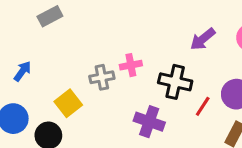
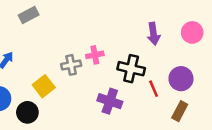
purple arrow: (203, 39) -> (154, 34), turned -60
red line: (203, 106) -> (154, 89), turned -56

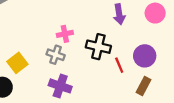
gray cross: (71, 65) -> (56, 55), moved, turned 30
purple cross: (110, 101) -> (60, 86), moved

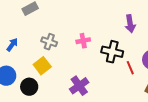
gray cross: (56, 55) -> (49, 42), moved
purple cross: (60, 86) -> (79, 86), turned 36

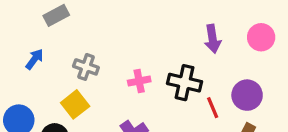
pink cross: (83, 41) -> (139, 81), moved
blue arrow: (12, 45) -> (34, 59), moved

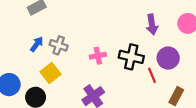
blue arrow: (34, 59) -> (37, 44), moved
purple circle: (247, 95) -> (168, 58), moved

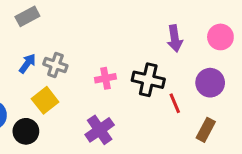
purple circle: (168, 58) -> (210, 83), moved

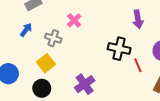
blue arrow: (27, 64) -> (26, 30), moved
pink cross: (105, 78) -> (74, 20), moved, turned -32
black circle: (26, 131) -> (42, 88), moved

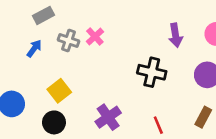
gray cross: (53, 38) -> (68, 41), moved
red line: (138, 65) -> (158, 125), moved

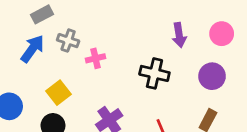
pink cross: (95, 37) -> (95, 58), moved, turned 30
blue arrow: (34, 48) -> (32, 49), size x1.5

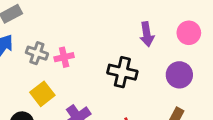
gray cross: (68, 41) -> (37, 53), moved
yellow square: (58, 93) -> (42, 94), moved

